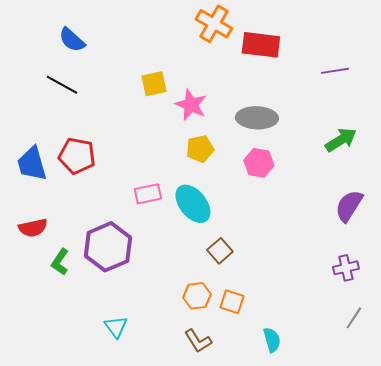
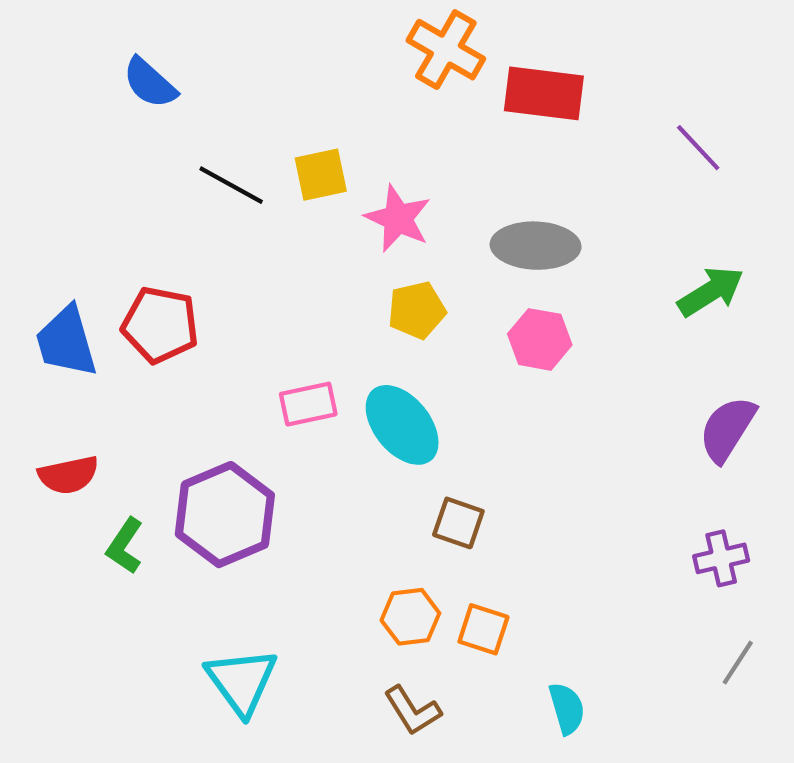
purple line: (335, 71) -> (698, 148), turned 56
black line: (62, 85) -> (231, 185), moved
brown square: (220, 251) -> (458, 523), turned -30
cyan triangle: (116, 327) -> (242, 681), size x1.5

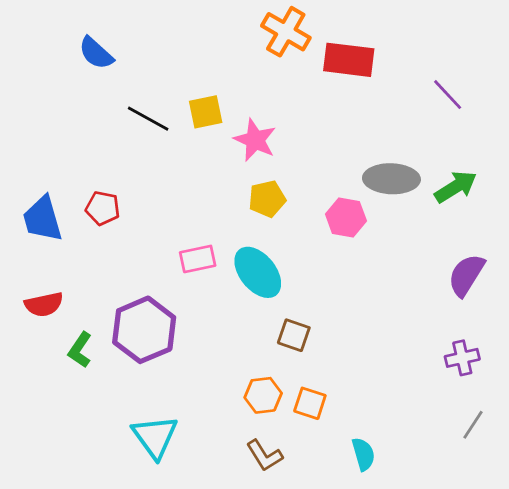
gray ellipse: (536, 246) -> (391, 179), moved
red pentagon: (160, 325) -> (103, 208), size x0.7

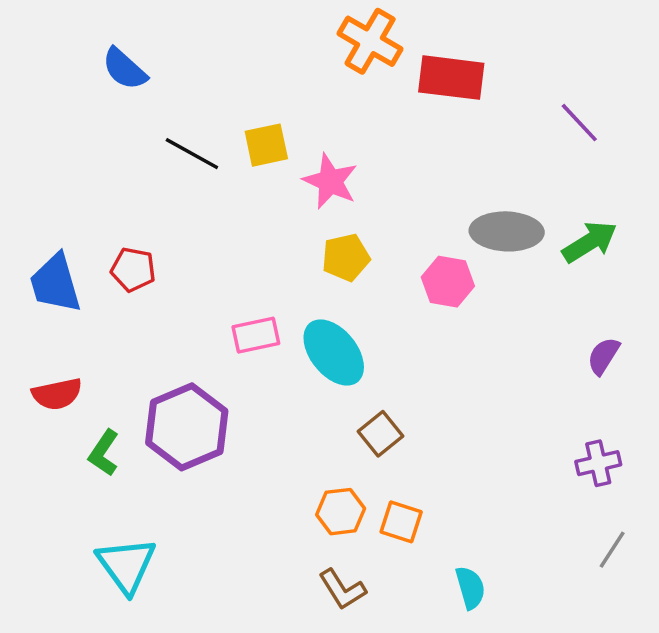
purple semicircle: (466, 275) -> (603, 356), size x0.7
brown square: (294, 335) -> (380, 434), turned 32
cyan triangle: (155, 437) -> (126, 565), moved

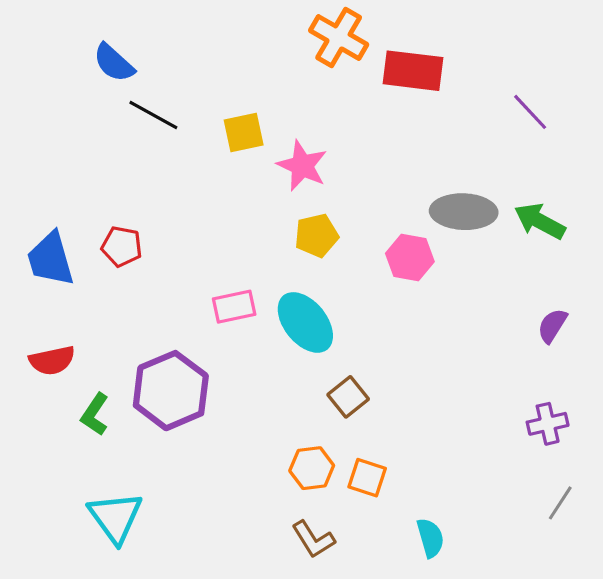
black line: (192, 154) -> (153, 115), moved
green arrow: (590, 242) -> (540, 221), turned -120

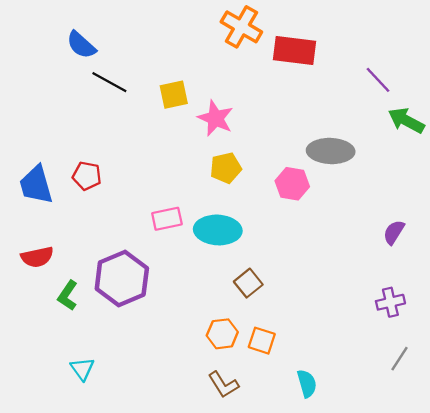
green arrow: (540, 221) -> (406, 121), moved
cyan ellipse: (305, 322) -> (218, 230), turned -48
cyan triangle: (115, 517) -> (82, 369), size x0.6

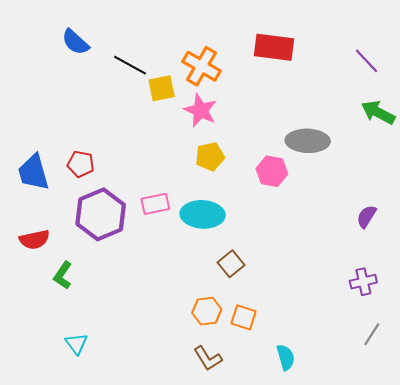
orange cross: (241, 27) -> (202, 66), moved
purple line: (378, 80) -> (367, 61), moved
black line: (109, 82) -> (130, 65), moved
purple hexagon: (122, 279) -> (101, 214), moved

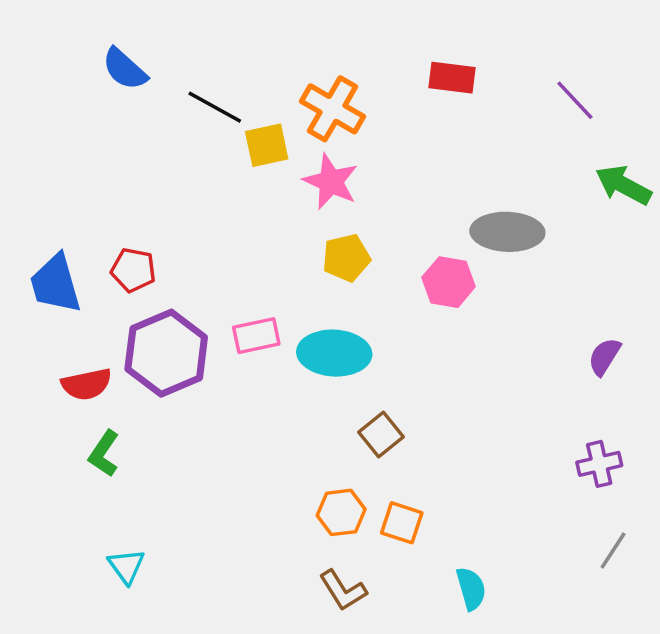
red rectangle: (274, 47) -> (452, 78), size x0.7
purple line: (367, 61) -> (575, 100), moved
red semicircle: (34, 240) -> (87, 384), moved

